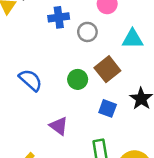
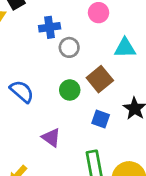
gray circle: (87, 32) -> (69, 47), moved

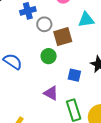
brown square: (100, 79) -> (63, 37), moved, turned 30
purple triangle: (51, 138) -> (51, 93), moved

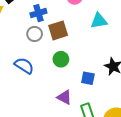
gray circle: (44, 24) -> (35, 34), moved
brown square: (63, 37) -> (58, 30), moved

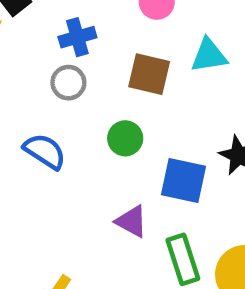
brown square: (58, 30) -> (149, 74), moved, turned 30
blue square: (88, 78) -> (184, 181), size x1.5

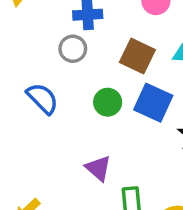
blue square: (184, 181) -> (153, 103), moved

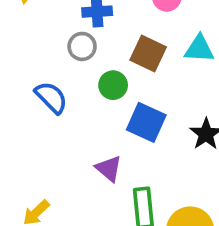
green circle: (108, 102) -> (113, 85), moved
blue square: (153, 103) -> (146, 122), moved

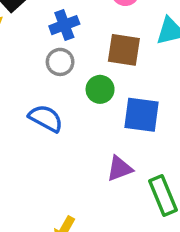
purple triangle: (109, 169) -> (120, 169), turned -44

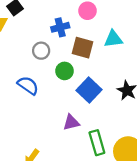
blue cross: (64, 25) -> (60, 27), moved
blue square: (142, 115) -> (89, 90), turned 30

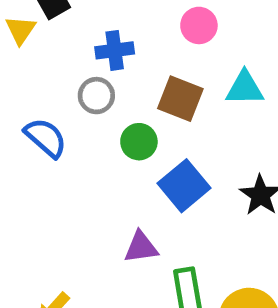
blue cross: (60, 27) -> (115, 50), moved
blue semicircle: (28, 85) -> (46, 138), moved

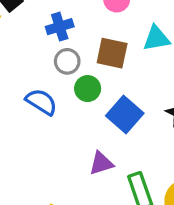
gray circle: (96, 96) -> (67, 61), moved
blue semicircle: (46, 138) -> (41, 102), moved

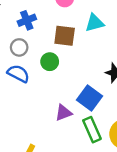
gray circle: (67, 61) -> (19, 47), moved
blue square: (125, 115) -> (90, 98), moved

